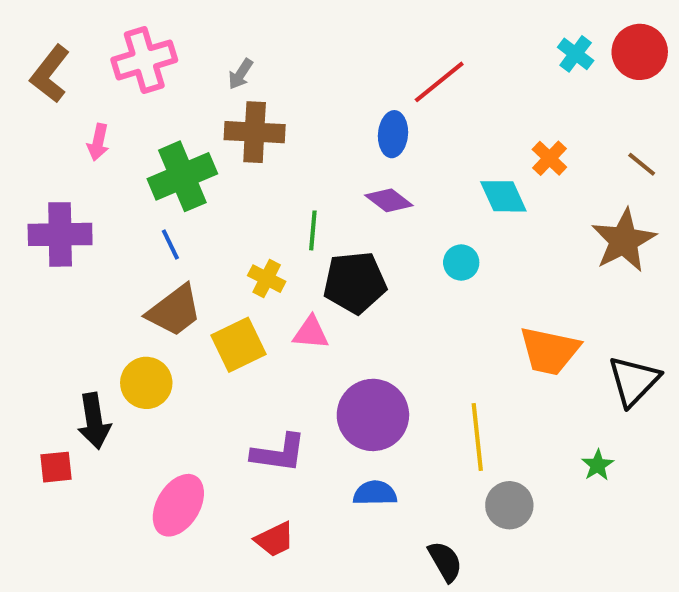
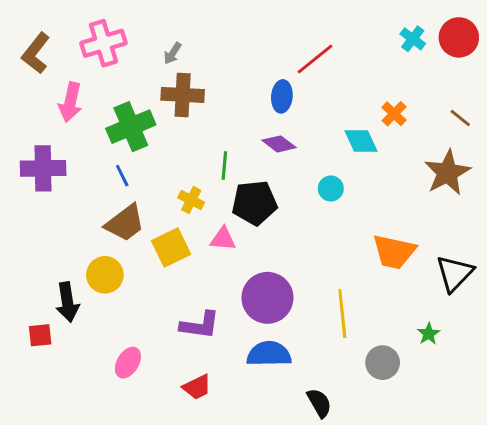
pink arrow: (98, 142) -> (70, 102), size x1.5
blue semicircle: (375, 493) -> (269, 354), size x1.4
pink ellipse: (178, 505) -> (128, 363), size x0.7
gray circle: (509, 505) -> (383, 363), moved

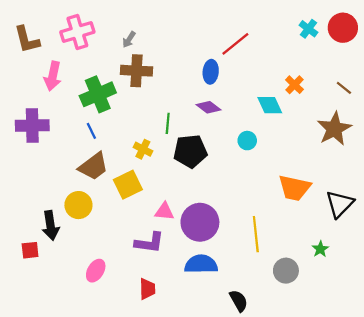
brown L-shape: (36, 53) -> (27, 40), turned -52
pink triangle: (223, 239) -> (164, 211), moved
red trapezoid: (197, 387) -> (147, 289), turned -65

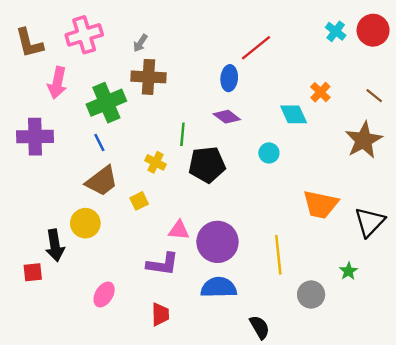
yellow square: (128, 185) -> (139, 201), size x0.6

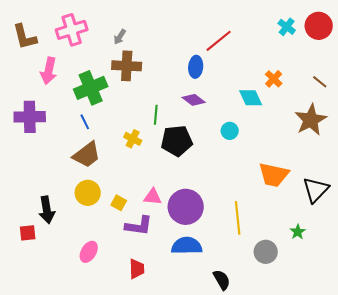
yellow square: (139, 201) -> (119, 203), moved, turned -35
yellow circle: (85, 223) -> (88, 193), moved

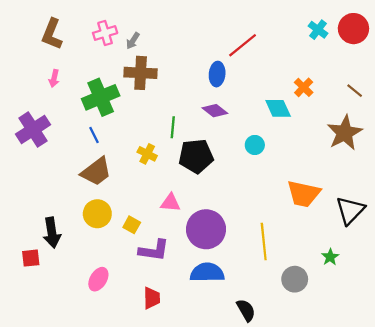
pink cross: (72, 30) -> (105, 33), moved, size x0.7
brown L-shape: (25, 37) -> (52, 34), moved, turned 36
pink arrow: (49, 71) -> (54, 78), size x0.6
purple cross: (30, 117) -> (33, 129), turned -32
pink triangle: (153, 197) -> (170, 203), moved

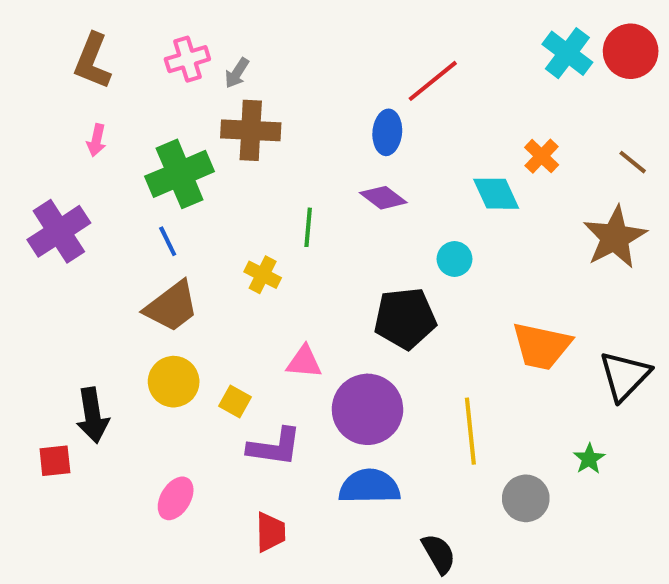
cyan cross: (318, 30) -> (567, 53), size x1.4
black pentagon: (196, 156) -> (405, 318), moved

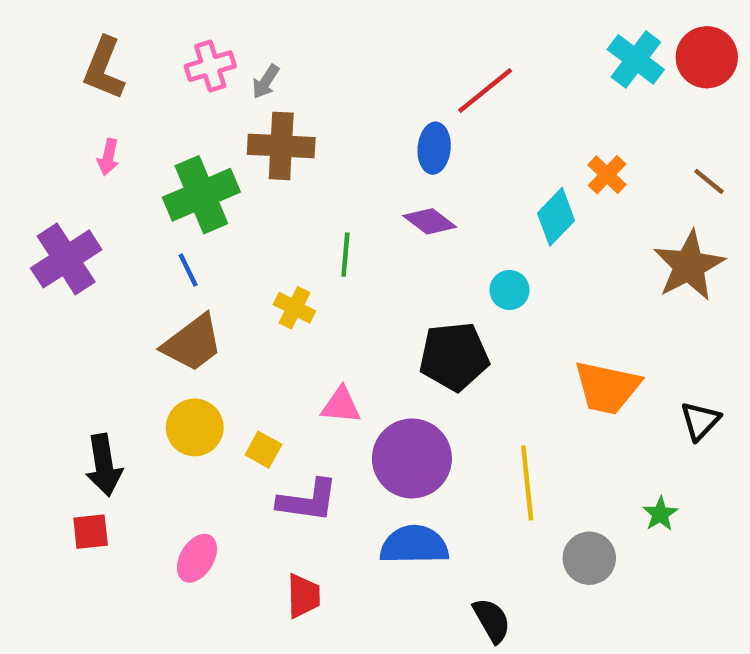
cyan diamond: (496, 194) -> (556, 217), turned 69
black triangle: (625, 376) -> (700, 421), size x0.7
red square: (55, 461) -> (91, 532), moved

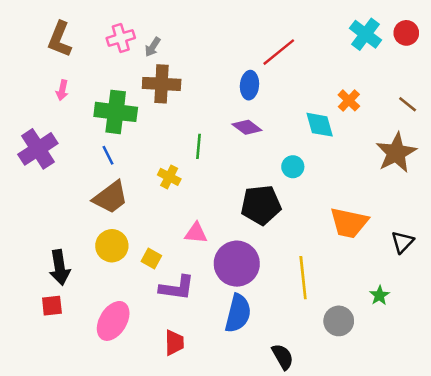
red circle: (707, 57) -> (406, 33), size x0.7
green cross: (201, 195) -> (116, 112), turned 30
cyan diamond: (556, 217) -> (320, 125), turned -60
blue semicircle: (414, 545) -> (238, 313), turned 105
pink ellipse: (197, 558) -> (113, 321), size x1.4

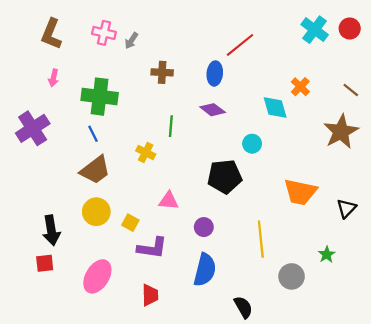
pink cross: (121, 38) -> (104, 33), turned 30
brown cross: (162, 84) -> (162, 72), moved, size x0.7
purple circle: (237, 264) -> (204, 227), size x0.5

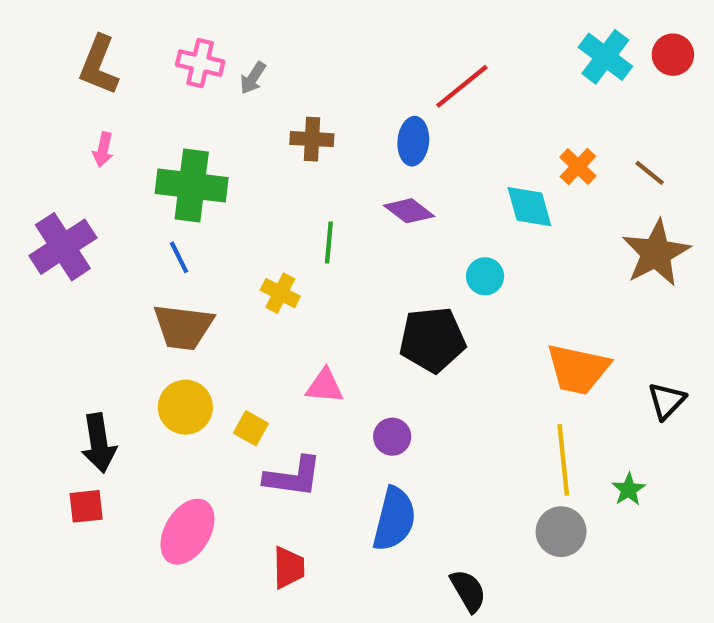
brown line: (351, 90) -> (650, 173), moved
brown trapezoid: (95, 170) -> (183, 327), turned 44
yellow line: (261, 239) -> (563, 460), moved

